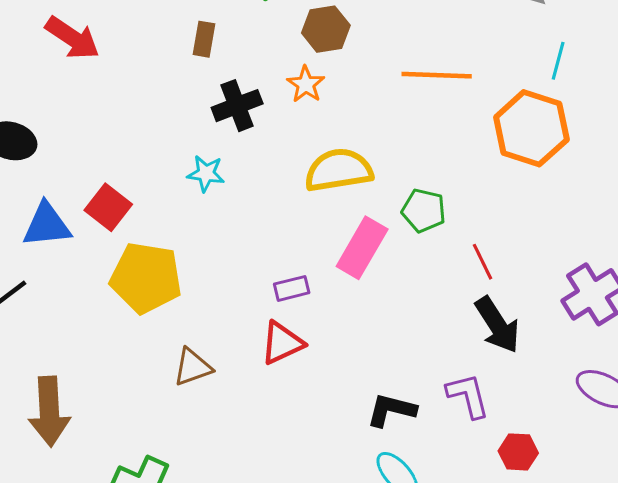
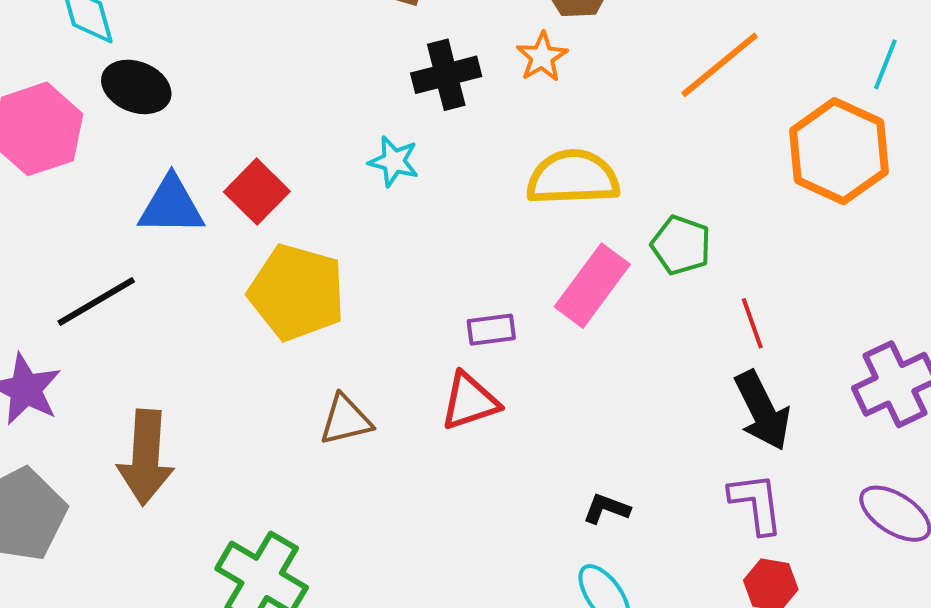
orange line: (437, 75) -> (720, 65), turned -48
purple L-shape: (468, 396) -> (756, 503), moved
black L-shape: (391, 410) -> (606, 509), size x0.7

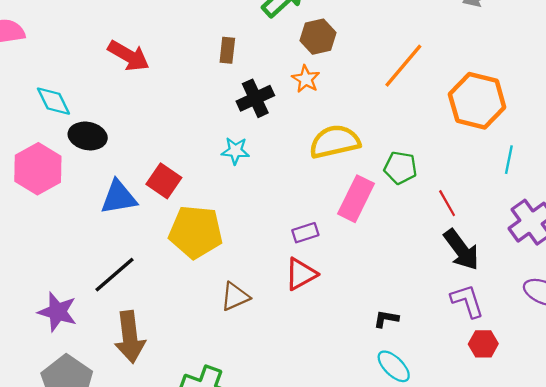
cyan line: (885, 64) -> (509, 160), moved
black line: (96, 301) -> (115, 275), moved

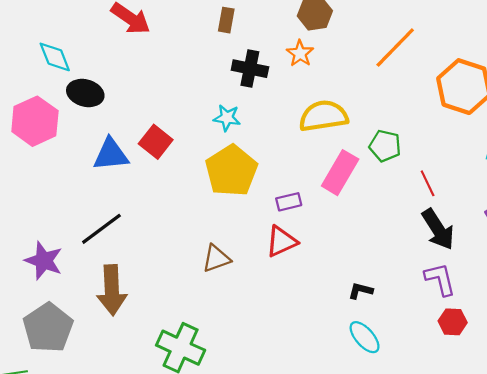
black cross: (255, 98) -> (250, 69), turned 32
yellow pentagon: (196, 232) -> (231, 171), moved, turned 30

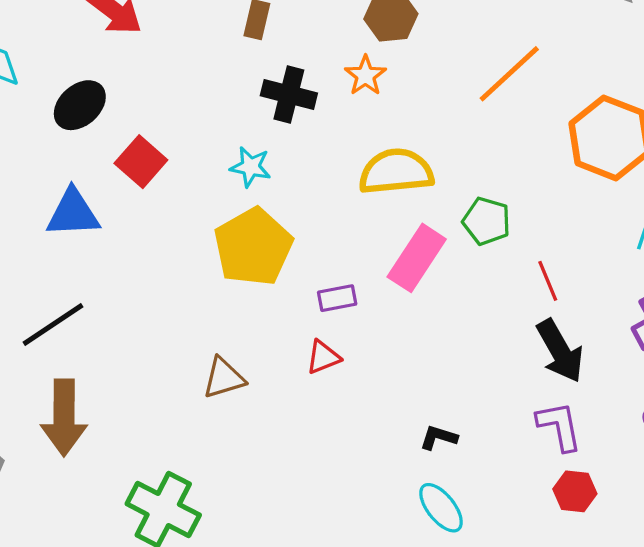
black ellipse: (85, 93) -> (80, 105), moved, turned -60
red square: (156, 142) -> (141, 162), moved
red triangle: (281, 241) -> (323, 357), size x0.7

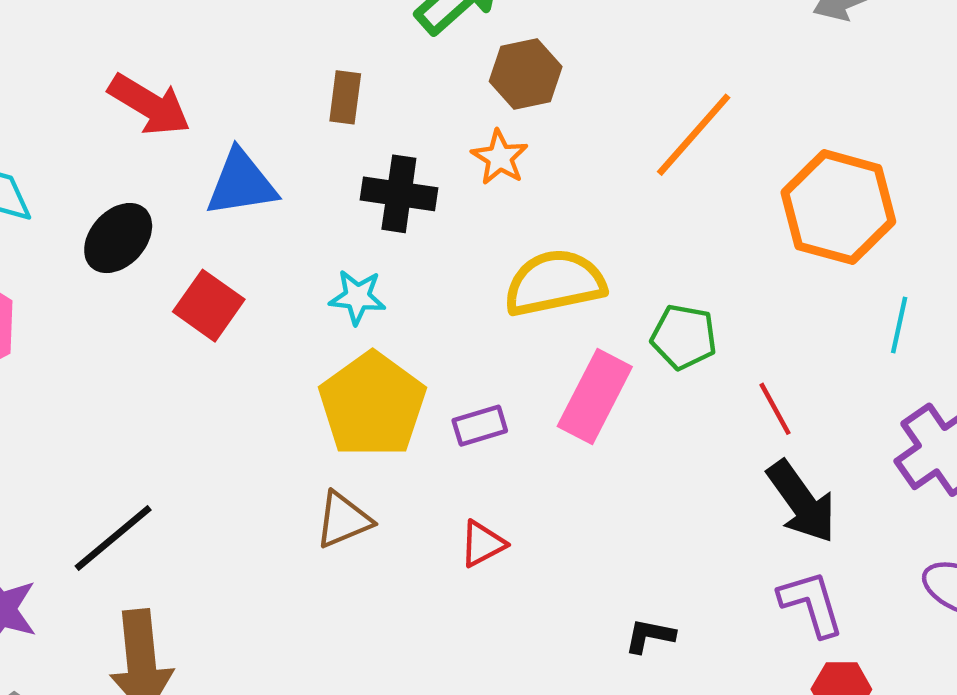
blue triangle: (73, 213) -> (241, 183), moved
purple rectangle: (337, 298) -> (480, 426), moved
brown triangle: (224, 378) -> (343, 520), moved

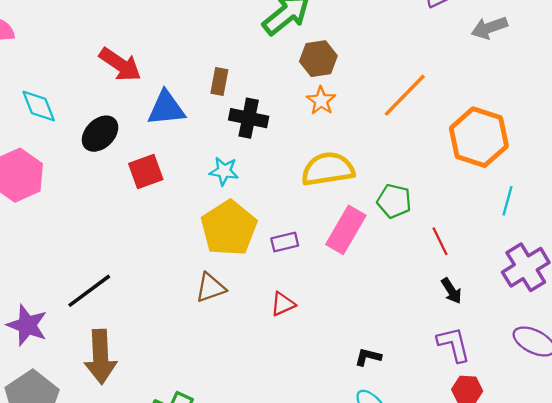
brown rectangle: (345, 97) -> (219, 81), moved
orange star: (500, 157) -> (321, 101), moved
red square: (209, 306) -> (146, 172), turned 32
black arrow: (802, 502) -> (451, 291), size x0.6

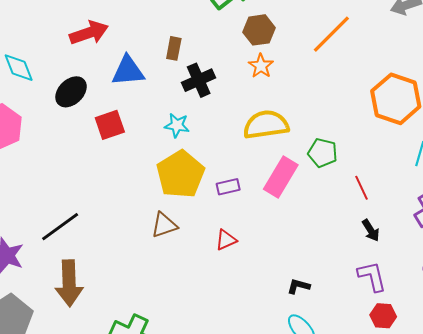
red arrow: (120, 65) -> (89, 33), turned -54
orange line: (405, 95) -> (331, 34), moved
black cross: (249, 118) -> (199, 80), turned -36

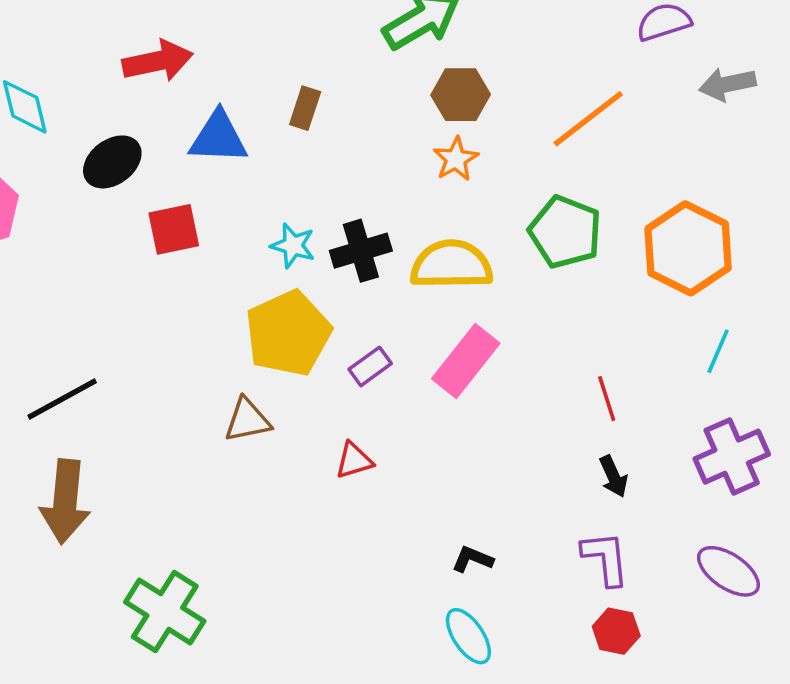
black cross: (199, 80) -> (361, 251), moved
green pentagon: (323, 153) -> (565, 232), moved, size x1.4
purple rectangle: (228, 187) -> (370, 366), turned -30

